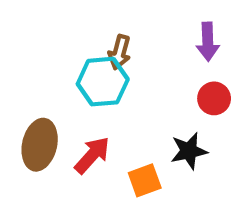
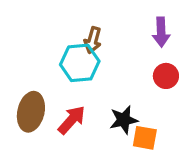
black star: (189, 151) -> (124, 120), moved
orange square: (145, 180) -> (145, 138), moved, turned 30

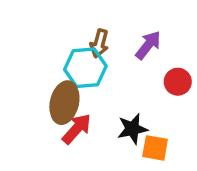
purple arrow: (161, 32) -> (148, 45), moved, turned -140
brown ellipse: (31, 112) -> (64, 103), moved

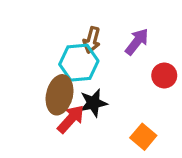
black star: (132, 129) -> (93, 103), moved
orange square: (155, 148) -> (143, 137), turned 30

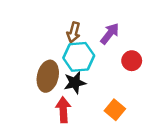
cyan hexagon: (79, 63) -> (79, 57), moved
red arrow: (71, 119) -> (63, 110), moved, turned -45

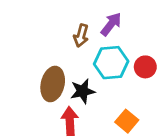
purple arrow: (110, 34) -> (111, 24), moved
cyan hexagon: (79, 57) -> (111, 63), moved

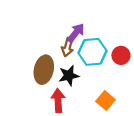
purple arrow: (111, 24) -> (76, 33), moved
brown arrow: (81, 36) -> (68, 47), moved

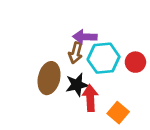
purple arrow: (76, 33) -> (85, 37), turned -126
red arrow: (58, 101) -> (90, 98), moved

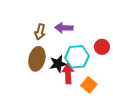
brown arrow: (76, 53) -> (40, 32), moved
cyan hexagon: (104, 58) -> (77, 57), moved

